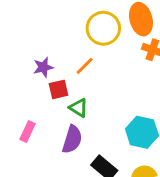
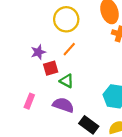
yellow circle: (103, 28) -> (66, 19), moved
purple semicircle: (72, 139) -> (63, 105), turned -85

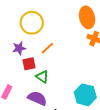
yellow circle: (66, 19) -> (32, 23), moved

